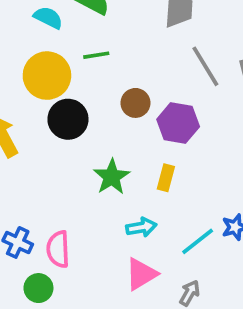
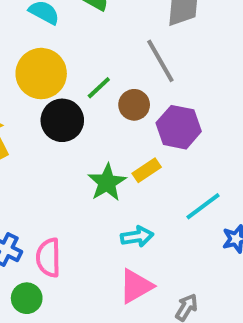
green line: (96, 55) -> (99, 88), moved, turned -35
gray line: (205, 66) -> (160, 61), moved
yellow rectangle: (166, 178) -> (147, 170), moved, turned 40
cyan line: (198, 241) -> (203, 206), moved

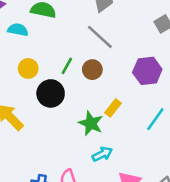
yellow circle: (41, 74) -> (28, 68), size x0.6
purple hexagon: (179, 127) -> (147, 71), moved
cyan arrow: (137, 237) -> (102, 154), moved

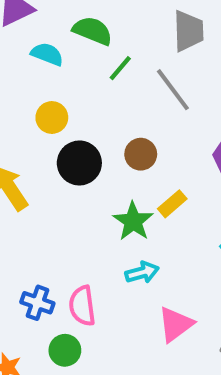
green line: (67, 66) -> (120, 68), moved
brown circle: (92, 70) -> (141, 154), moved

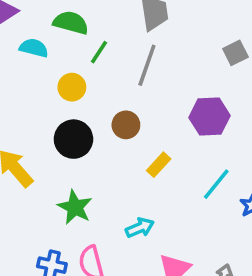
gray line: (173, 90) -> (147, 65), turned 63
yellow circle: (52, 118) -> (72, 87), moved
green star: (133, 221) -> (75, 207), moved

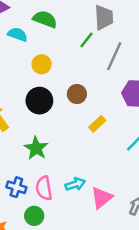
green line: (99, 52) -> (86, 40), moved
gray line: (147, 65) -> (114, 56), moved
cyan arrow: (140, 228) -> (75, 184), moved

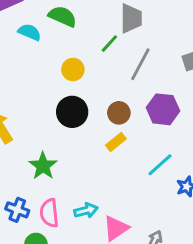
yellow circle: (42, 64) -> (73, 69), moved
brown circle: (77, 94) -> (119, 113), moved
black circle: (39, 101) -> (72, 112), moved

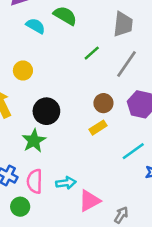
green line: (109, 44) -> (92, 53), moved
yellow circle: (73, 69) -> (23, 71), moved
black circle: (72, 112) -> (46, 111), moved

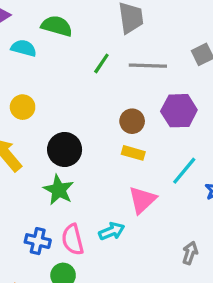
gray line: (127, 64) -> (148, 66), turned 72
yellow rectangle: (98, 128) -> (133, 153), turned 63
pink triangle: (89, 201) -> (142, 200), moved

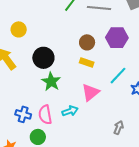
green star: (59, 190) -> (51, 82), moved

